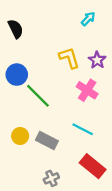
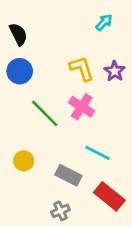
blue circle: (17, 75) -> (20, 71), moved
pink cross: (87, 90) -> (82, 107), moved
gray rectangle: (47, 140) -> (68, 175), moved

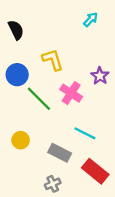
yellow L-shape: (82, 69) -> (53, 60), moved
blue circle: (20, 71) -> (17, 75), moved
purple star: (115, 71) -> (100, 76), moved

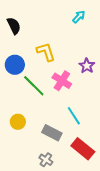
cyan line: (85, 133) -> (74, 116), turned 30
gray cross: (53, 184) -> (46, 160), turned -32

